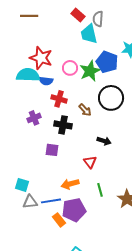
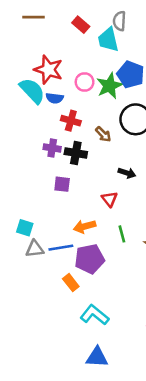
red rectangle: (78, 15) -> (81, 25), moved
cyan semicircle: (28, 75) -> (32, 91), turned 45
purple cross: (34, 118) -> (52, 148), moved, turned 32
orange rectangle: (59, 220) -> (71, 283), moved

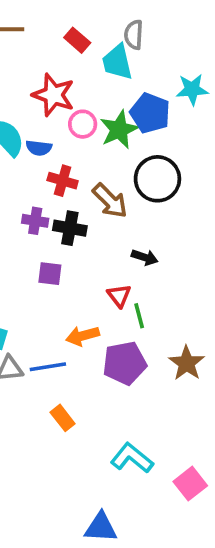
red star: (48, 70) -> (53, 95), moved
brown arrow: (103, 134) -> (110, 201), size x1.5
green line: (122, 234) -> (139, 316), moved
purple pentagon: (90, 259) -> (125, 363), moved
cyan L-shape: (94, 315) -> (132, 458), moved

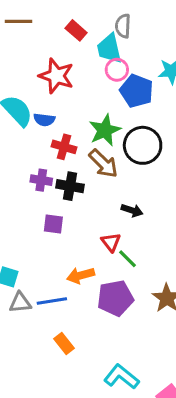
pink circle: (83, 124) -> (117, 70), moved
green star: (119, 130) -> (105, 130), moved
green line: (139, 316) -> (127, 259), turned -30

